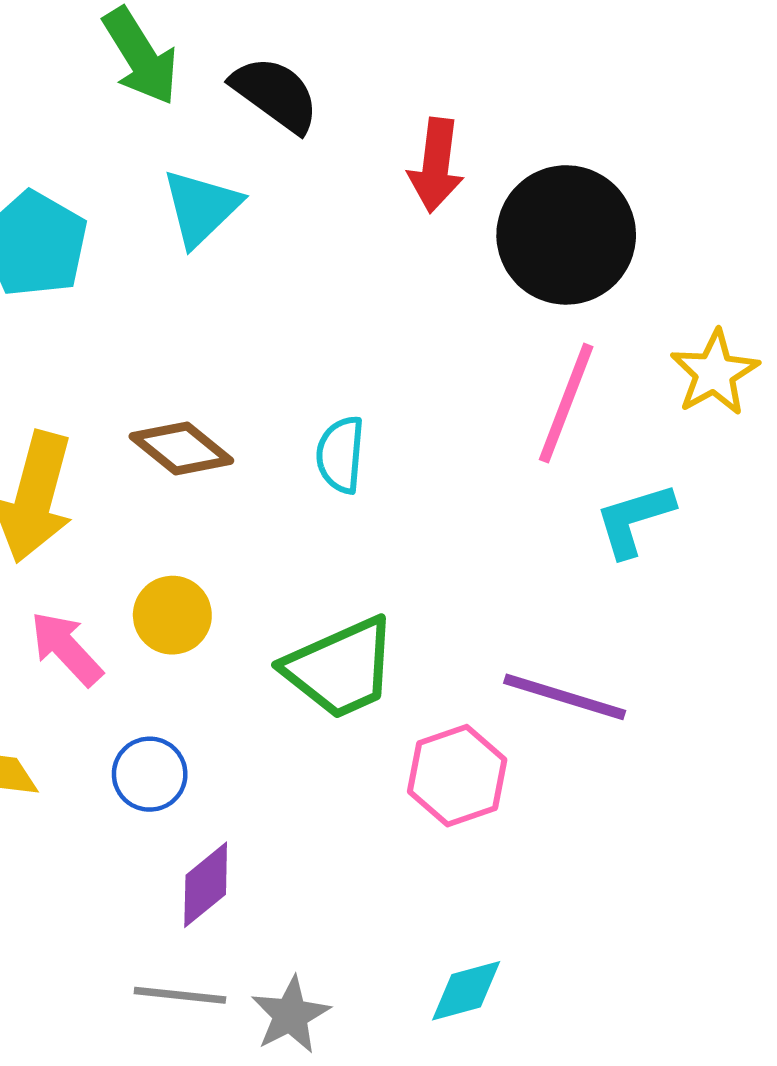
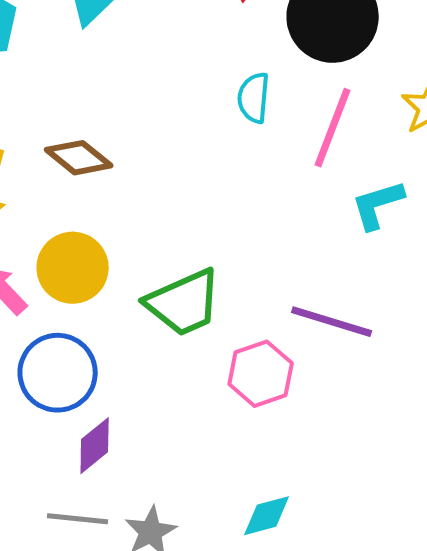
cyan semicircle: (340, 455) -> (254, 98), moved
yellow circle: (172, 615) -> (73, 268), size x1.4
blue circle: (150, 774) -> (58, 373), size x1.6

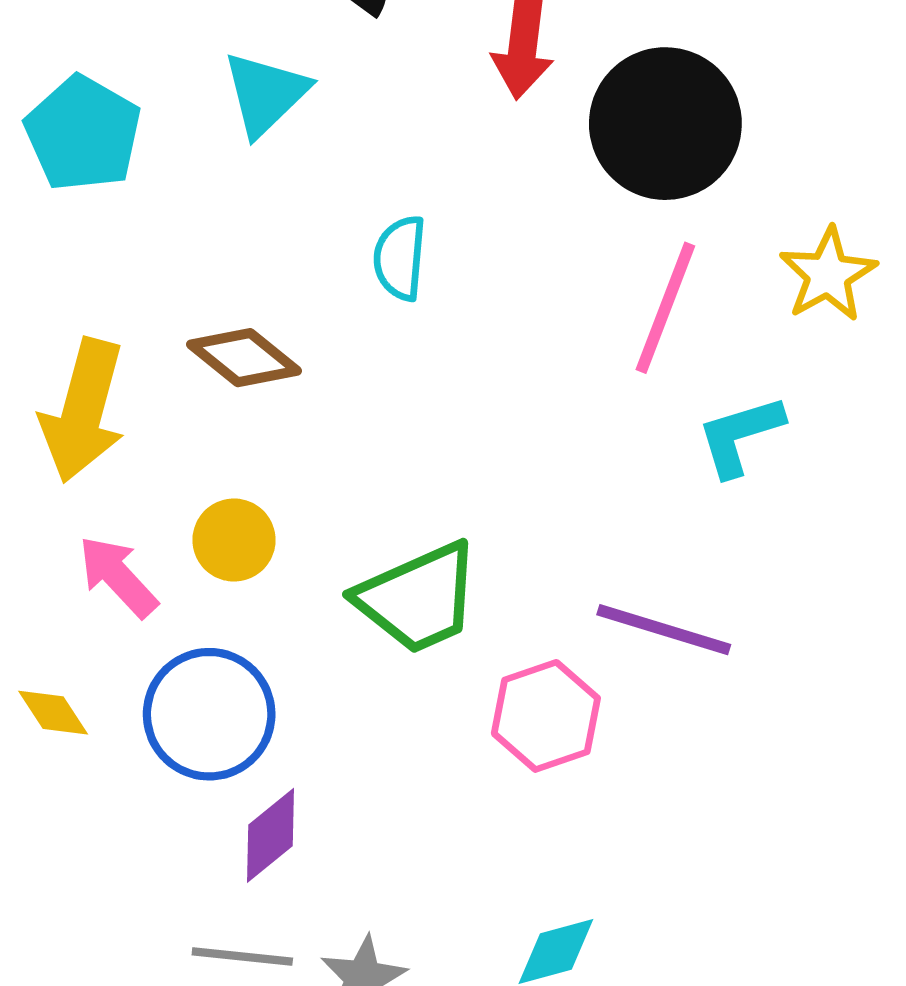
cyan semicircle: (254, 98) -> (400, 258), moved
yellow circle: (73, 268) -> (234, 540), size x0.7

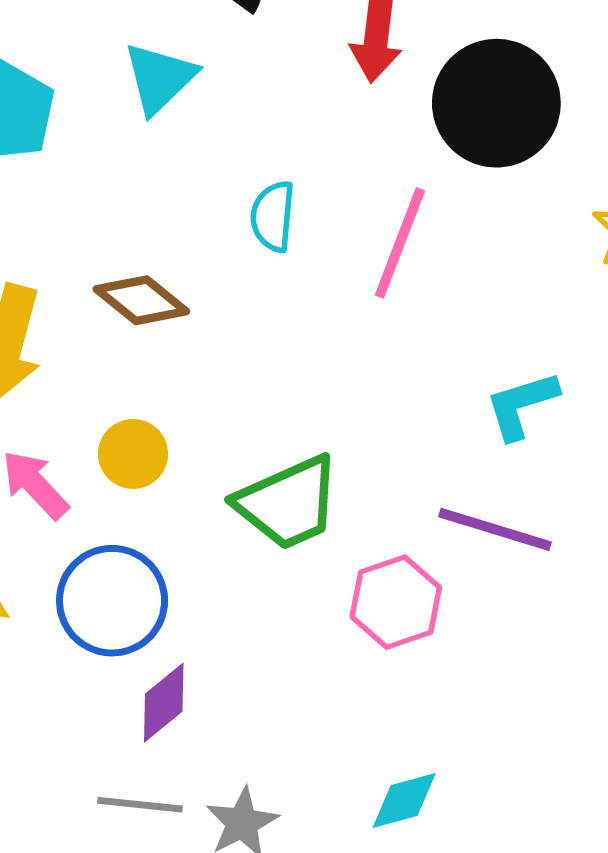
pink line: (665, 308) -> (400, 243), moved
cyan L-shape: (740, 435) -> (522, 405), moved

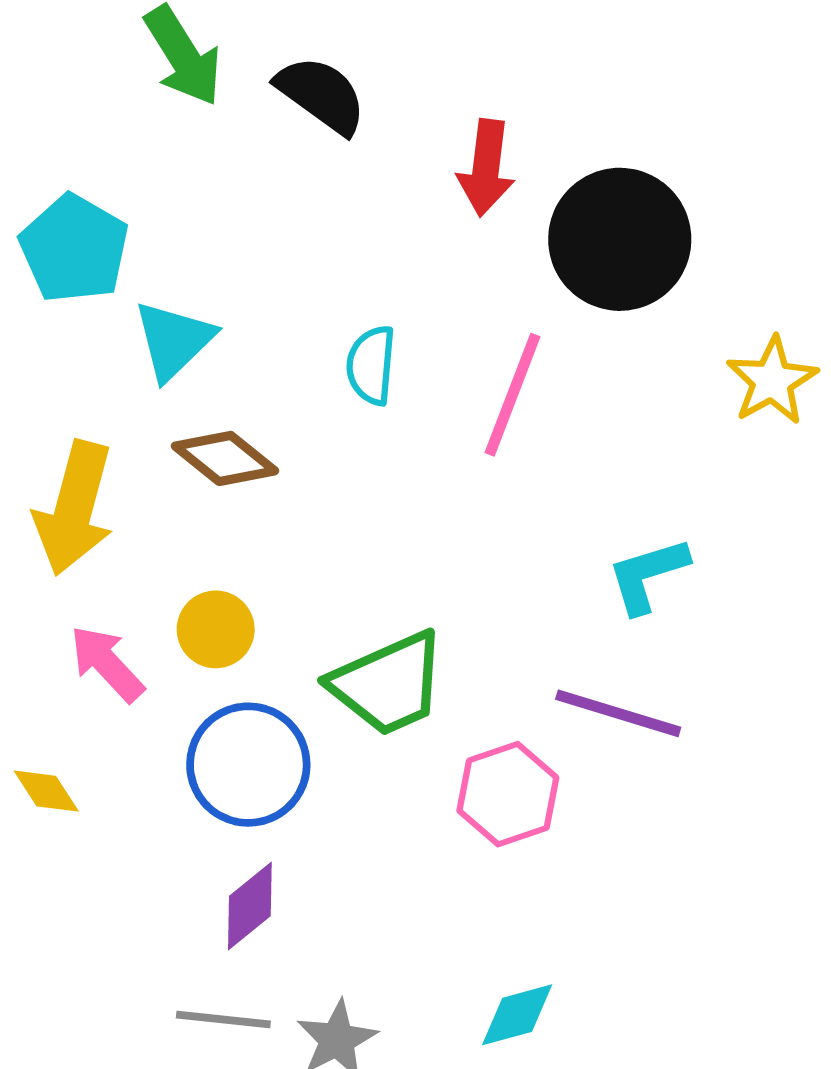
cyan triangle: (160, 78) -> (174, 340), moved
blue circle: (112, 601) -> (248, 765), moved

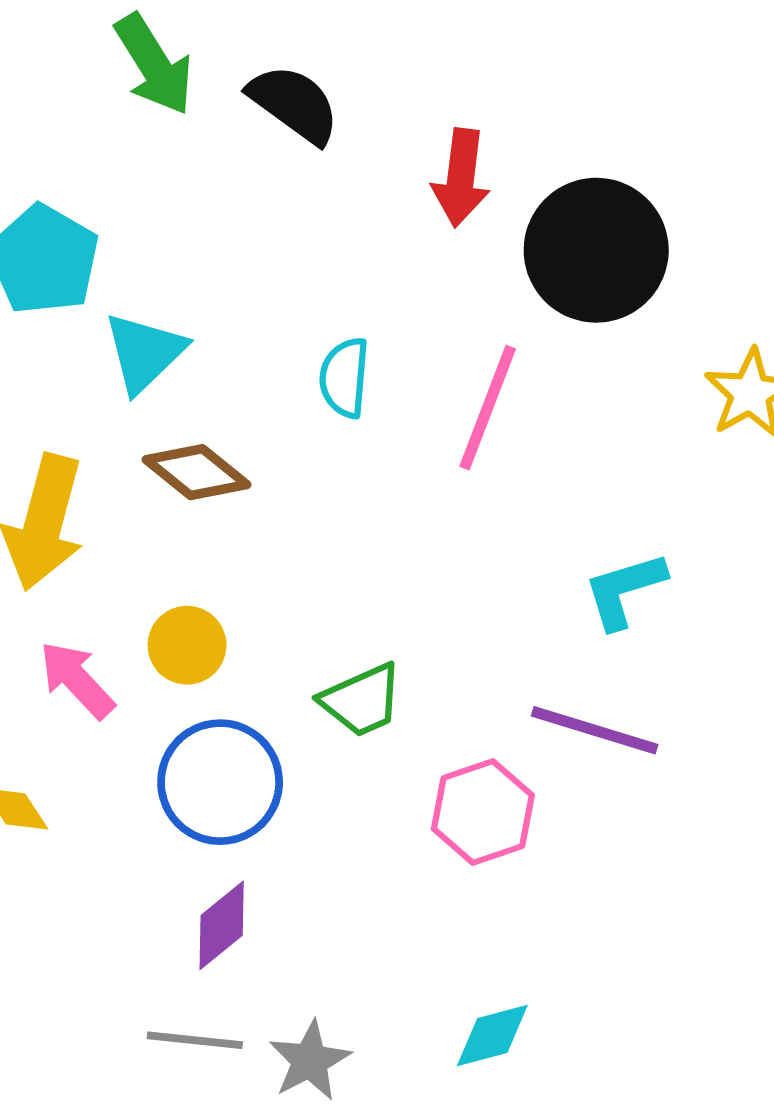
green trapezoid: (388, 684) -> (362, 700), size x0.7

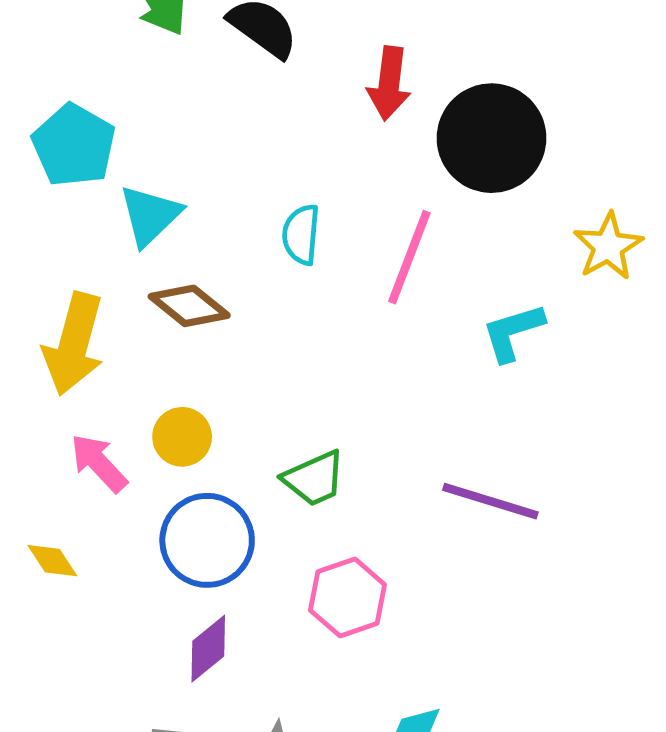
cyan L-shape: (625, 590) -> (513, 332), moved
pink hexagon: (483, 812) -> (348, 597), moved

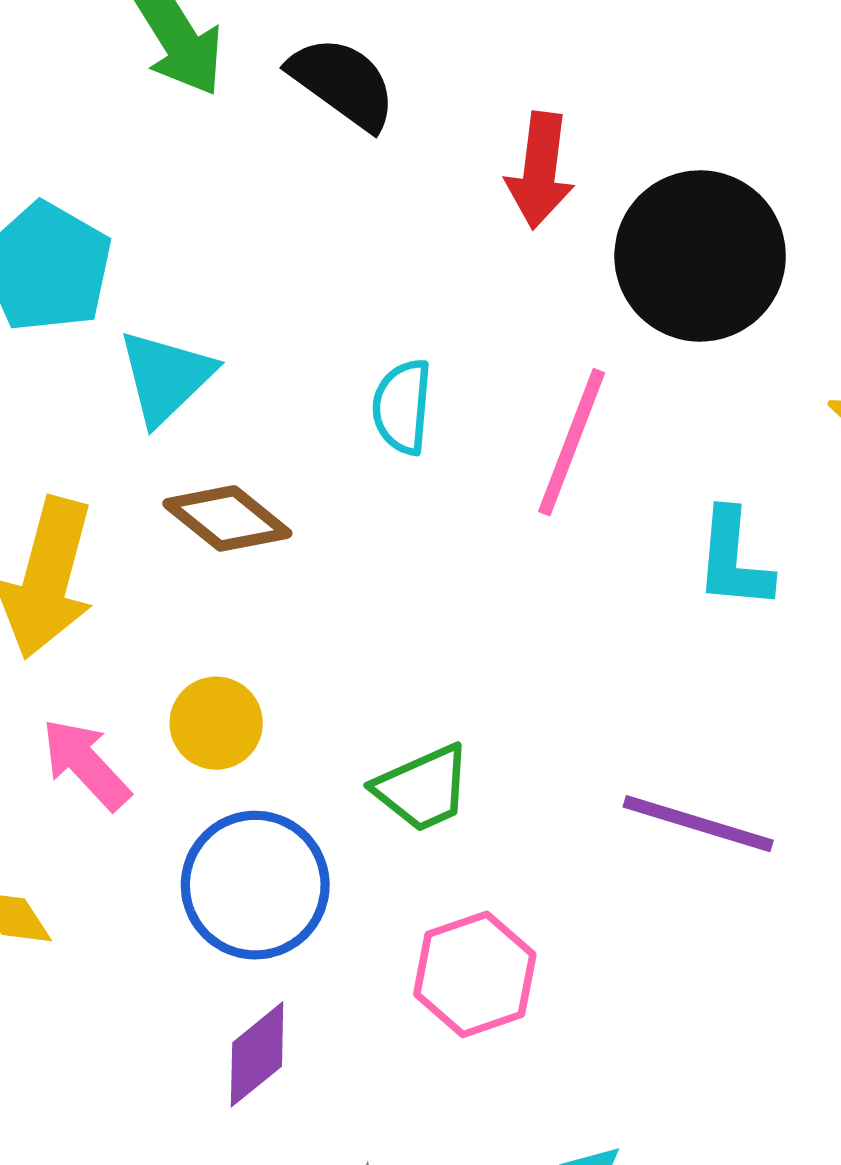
cyan L-shape: (513, 332) -> (734, 559), turned -68

